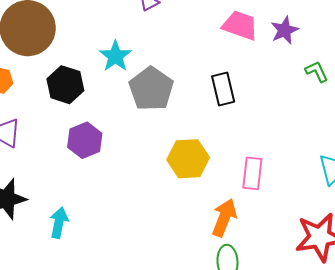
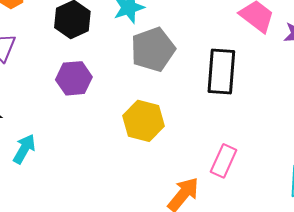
black rectangle: (223, 89) -> (221, 72), size x1.4
yellow hexagon: (188, 159) -> (143, 121), moved

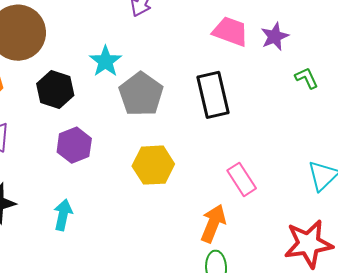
cyan arrow: (24, 149) -> (63, 215), moved
pink rectangle: (224, 161) -> (242, 179), turned -40

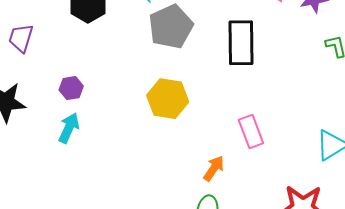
purple hexagon: (74, 145) -> (71, 88), moved, size x0.7
orange arrow: (213, 223) -> (214, 168), size x0.7

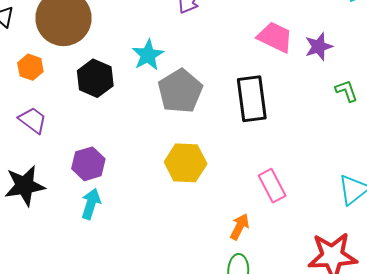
purple trapezoid: (21, 38) -> (33, 120), turned 116
purple hexagon: (71, 88) -> (88, 164), size x1.4

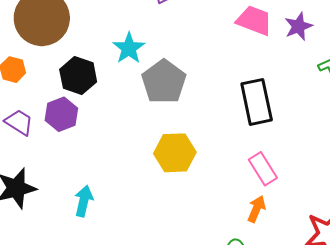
black rectangle: (252, 99) -> (257, 102), moved
purple hexagon: (88, 164) -> (61, 114), moved
orange arrow: (240, 227) -> (256, 209), moved

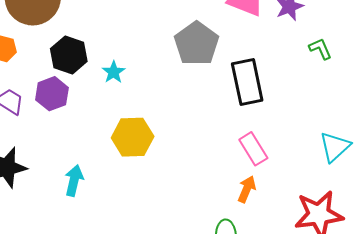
cyan star: (129, 48) -> (114, 72), moved, size x0.7
gray pentagon: (164, 82) -> (196, 44), moved
yellow hexagon: (175, 153) -> (133, 137), moved

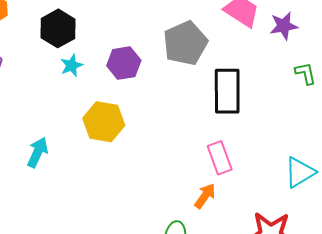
cyan star: (114, 72) -> (72, 65), moved
purple hexagon: (52, 94) -> (124, 63), moved

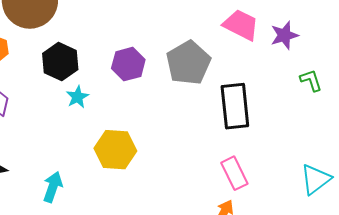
purple hexagon: (124, 63) -> (128, 64), moved

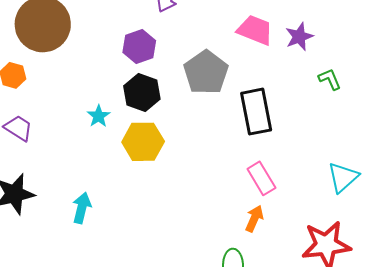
black hexagon: (60, 62) -> (142, 93), moved
purple hexagon: (128, 64) -> (139, 47), moved
yellow hexagon: (115, 150) -> (143, 142), moved

